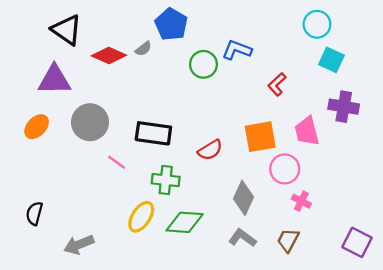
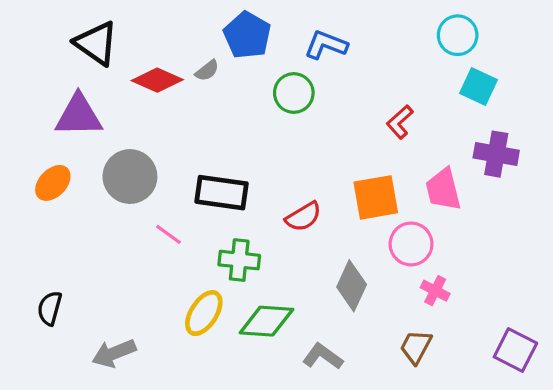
blue L-shape: (237, 50) -> (326, 45), moved
gray L-shape: (242, 238) -> (323, 356), moved

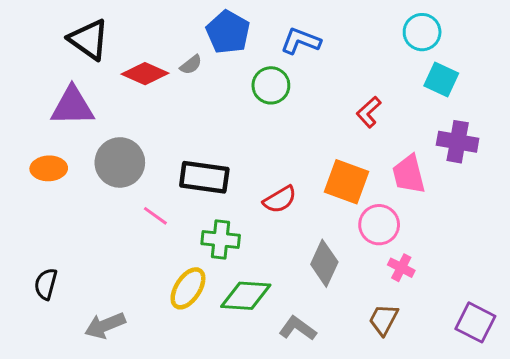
orange ellipse: (53, 183) -> (49, 168), turned 44
orange square: (376, 197) -> (346, 182), turned 30

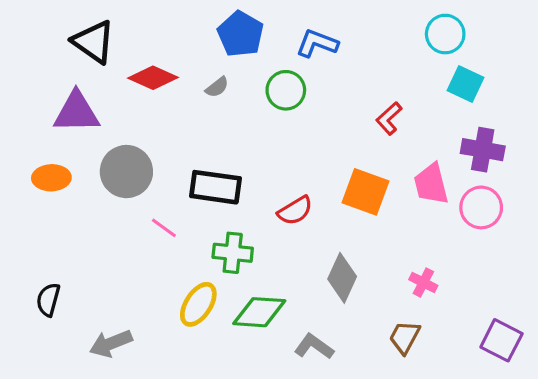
gray semicircle: (191, 65) -> (217, 87), moved
pink circle: (379, 225) -> (481, 207), moved

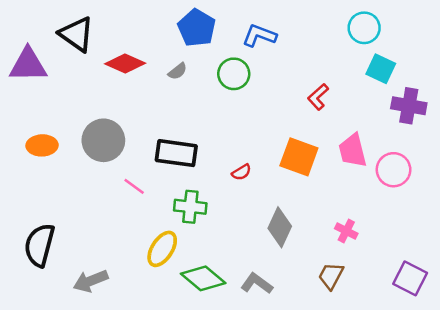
purple triangle: (76, 112) -> (28, 65), moved
purple cross: (483, 150) -> (409, 106), moved
red semicircle: (295, 211) -> (241, 172), size x0.7
black semicircle: (48, 300) -> (39, 245), size x1.6
green diamond: (259, 312) -> (203, 278), moved, turned 36

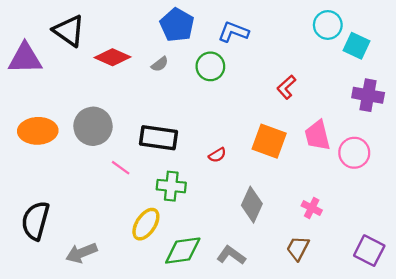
cyan square: (381, 69) -> (357, 46), moved
orange ellipse: (42, 145) -> (38, 131), size x1.4
green diamond: (203, 278) -> (183, 251), turned -48

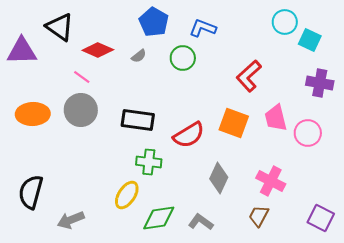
red L-shape: (286, 87) -> (249, 76), size x1.5
red semicircle: (217, 155) -> (189, 135), size x2.0
pink line: (121, 168) -> (82, 77), moved
pink cross: (312, 208) -> (271, 181), size x1.6

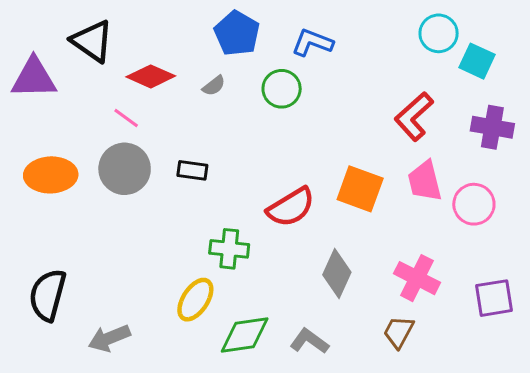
red L-shape: (249, 76) -> (414, 116), moved
black rectangle: (138, 120) -> (192, 170), moved, size x0.6
purple square: (321, 218) -> (494, 298), moved, turned -36

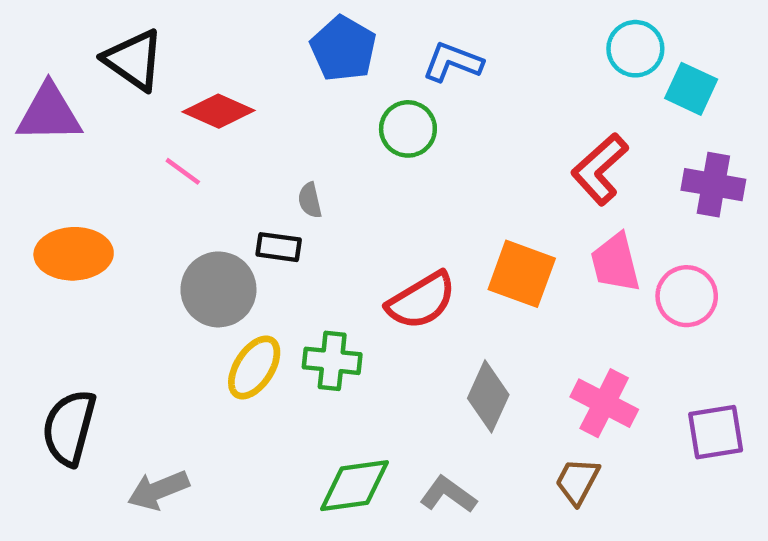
gray semicircle: (214, 86) -> (310, 200), moved, turned 115
gray circle: (125, 169) -> (218, 289), moved
yellow ellipse: (195, 300) -> (254, 367), moved

